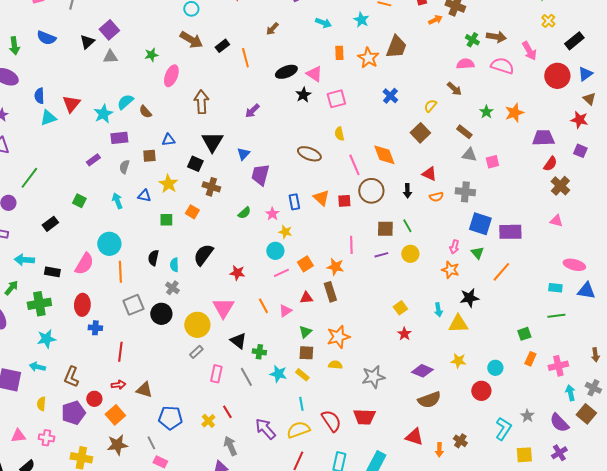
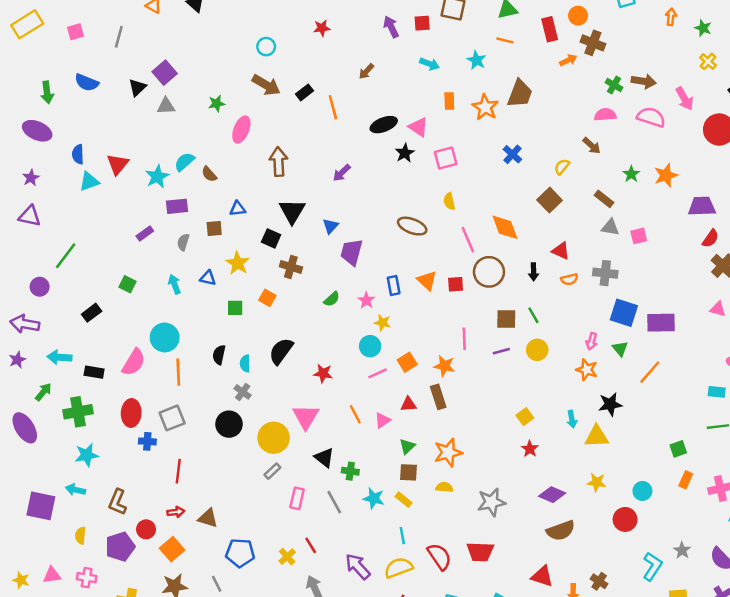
gray square: (133, 305) -> (172, 418), moved

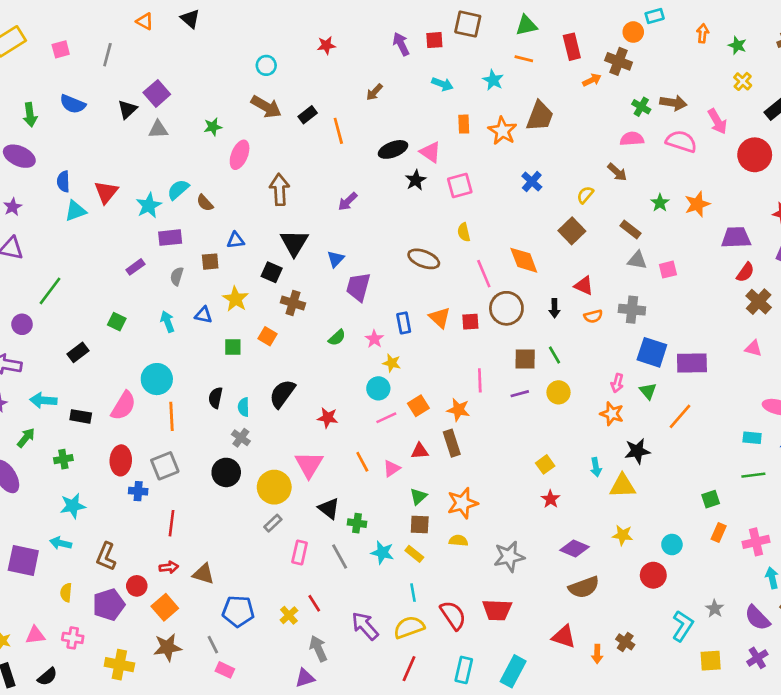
orange circle: (578, 16) -> (633, 32), moved
green cross: (78, 412) -> (63, 459), size x0.6

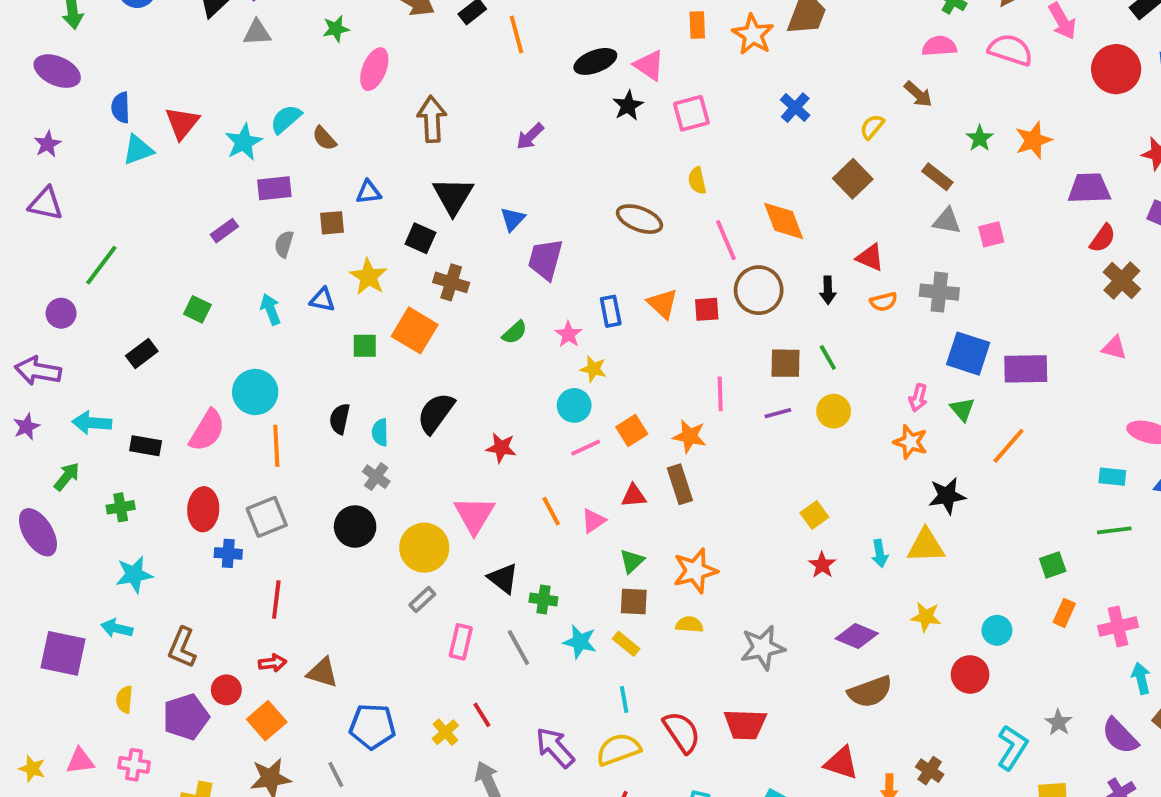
orange square: (268, 336) -> (415, 330), size x1.6
cyan arrow: (596, 467) -> (880, 553), moved

